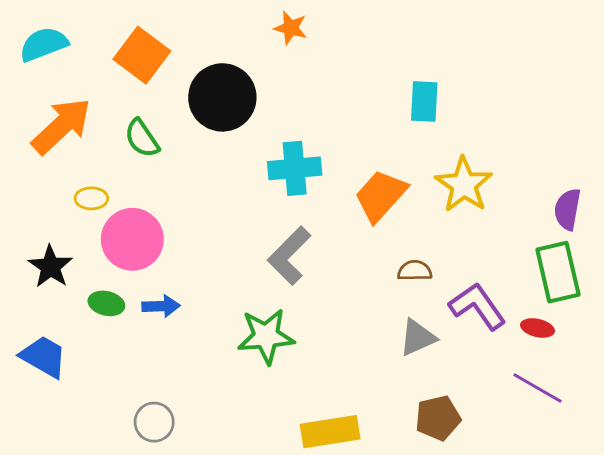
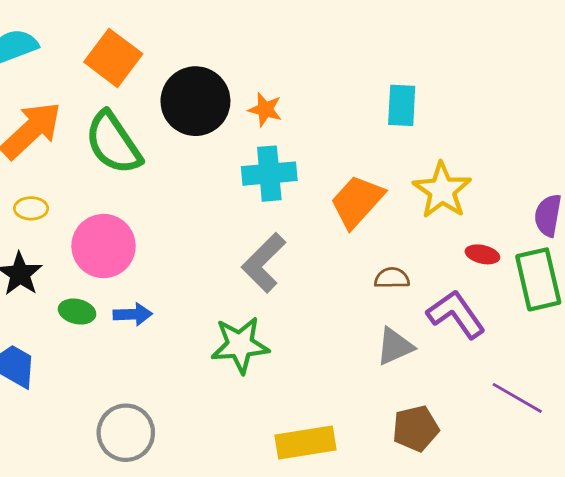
orange star: (291, 28) -> (265, 109), moved
green semicircle: (142, 138) -> (113, 143), size x1.6
yellow ellipse: (91, 198) -> (31, 208), moved
red ellipse: (537, 328) -> (482, 254), moved
gray circle: (154, 422) -> (126, 433), size x1.4

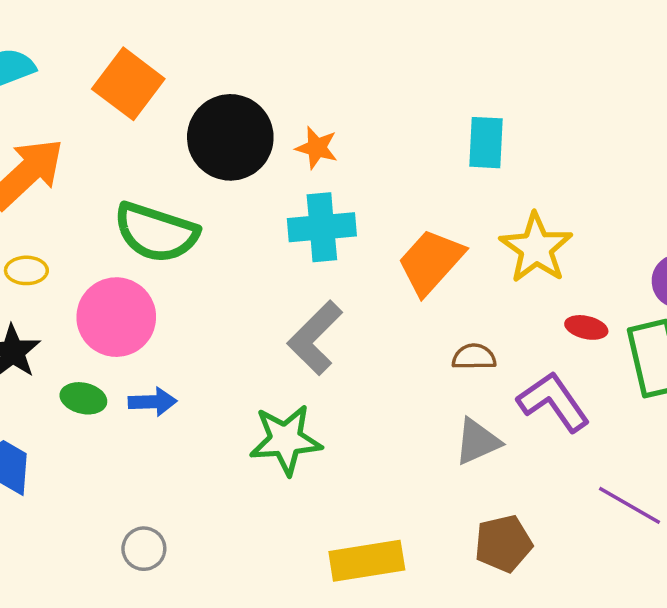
green semicircle: (113, 143) -> (156, 232), moved, turned -38
gray circle: (126, 433) -> (144, 549), size x0.6

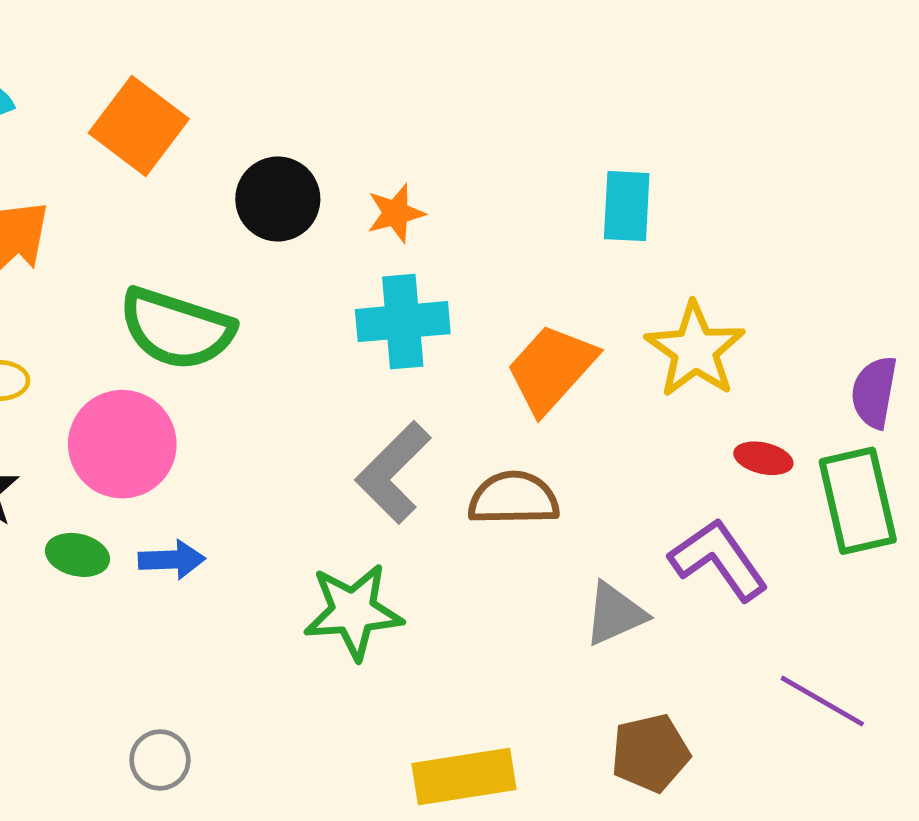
black circle: (230, 137) -> (278, 199), size x0.7
orange star: (317, 148) -> (396, 213), turned -30
brown semicircle: (474, 357) -> (514, 498), moved, size x1.5

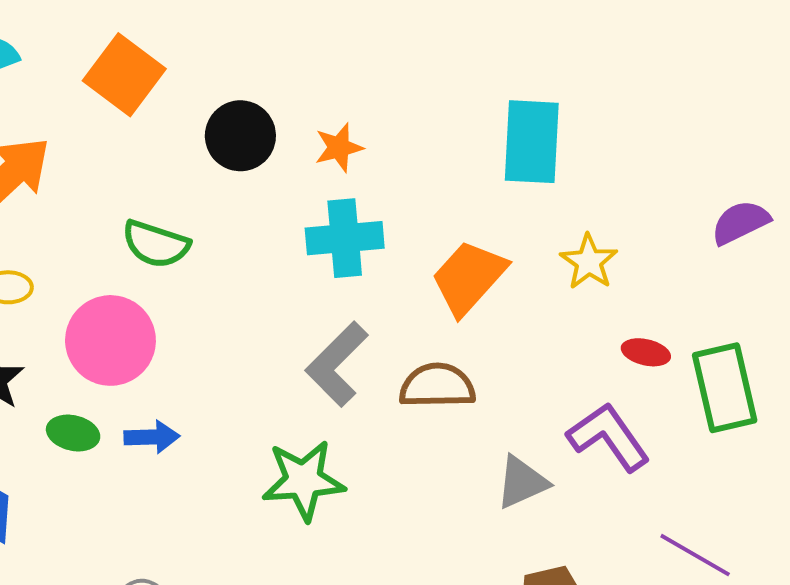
cyan rectangle: (627, 206) -> (532, 142), size x1.4
green semicircle: (176, 329) -> (156, 244), size x0.7
yellow star: (695, 350) -> (589, 262), size x0.7
purple semicircle: (874, 392) -> (740, 222), moved, turned 54

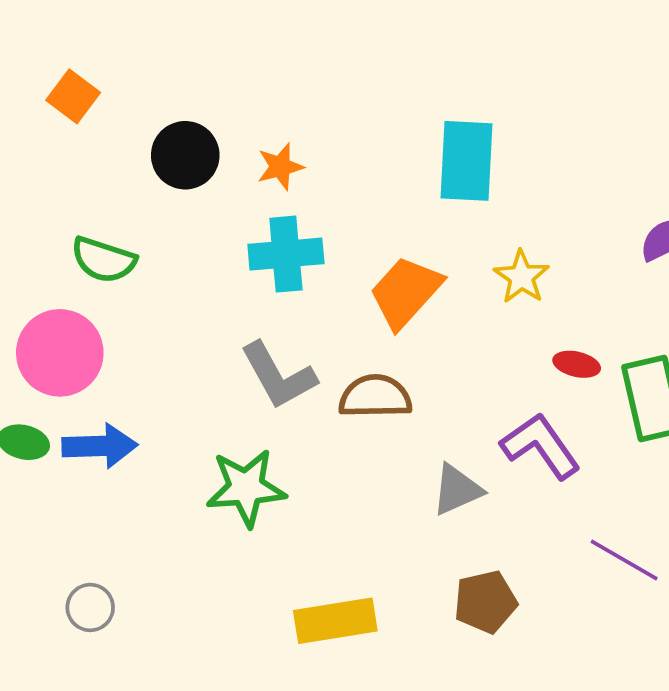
orange square: (124, 75) -> (73, 96), size x0.7
gray L-shape: (337, 364) -> (278, 376), turned -74
blue arrow: (152, 437) -> (100, 446), size x1.4

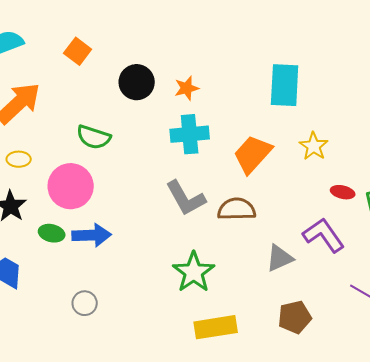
green star: (246, 488) -> (194, 272), moved, turned -30
gray circle: (90, 607) -> (85, 303), moved

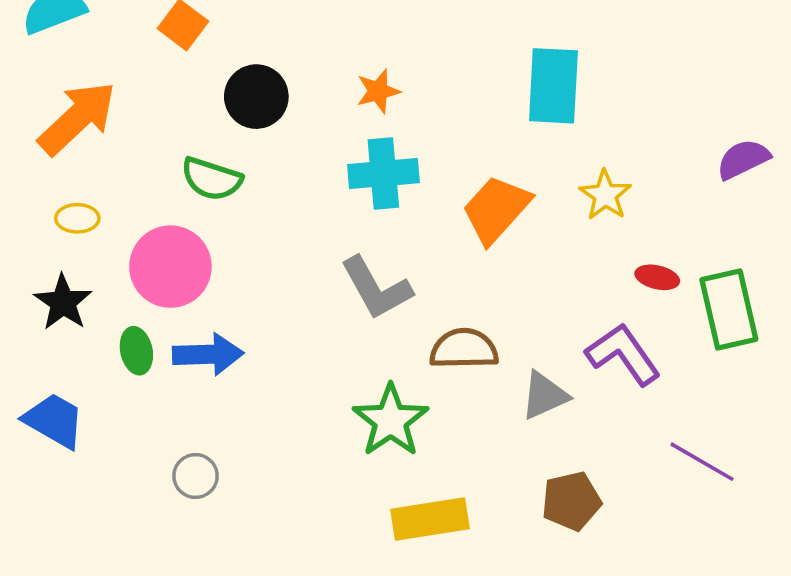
black circle: (137, 82) -> (256, 97), moved
brown semicircle: (237, 209) -> (464, 349), moved
green ellipse: (52, 233) -> (136, 351), turned 65

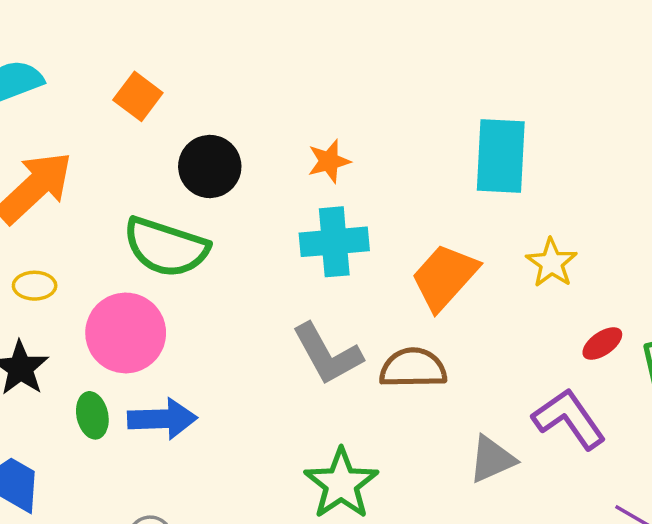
green semicircle: (212, 179) -> (166, 247), size x1.4
red ellipse: (657, 277) -> (602, 343), turned -48
brown semicircle: (464, 349) -> (413, 368), moved

